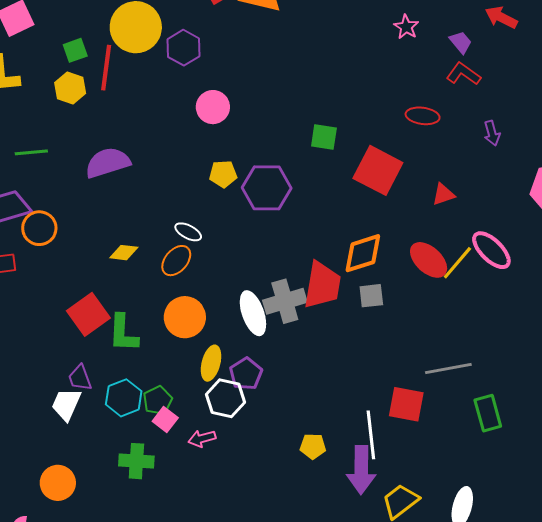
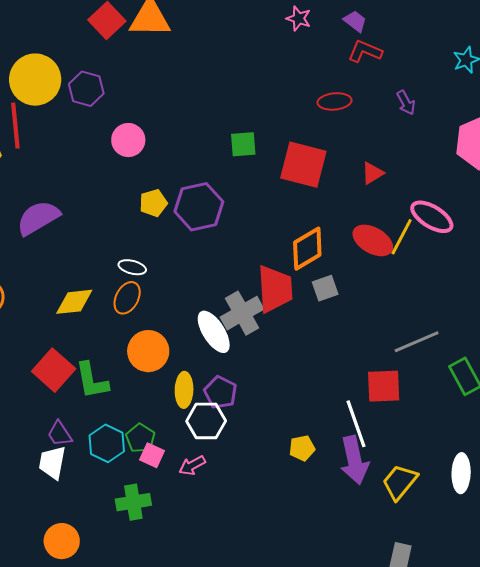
yellow diamond: (124, 253) -> (74, 302), size x1.4

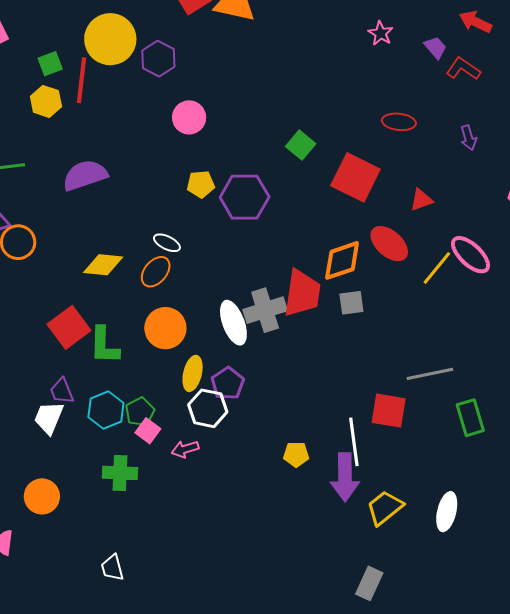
red L-shape: (365, 51) -> (463, 69), moved
green square: (243, 144) -> (301, 145), turned 32
red ellipse: (373, 240) -> (389, 244), moved

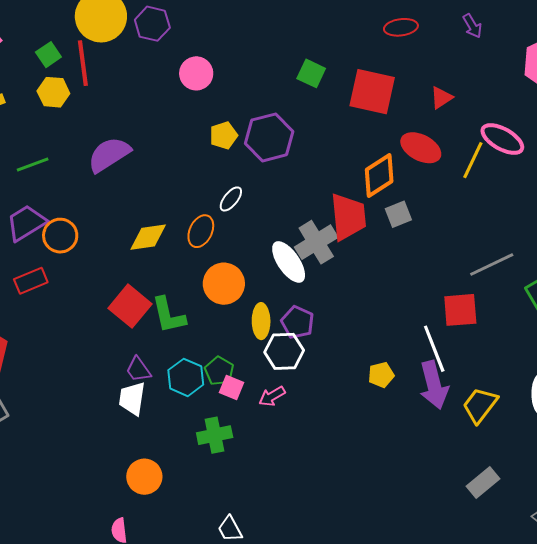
white ellipse: (167, 243) -> (231, 199), moved, turned -64
gray rectangle: (369, 583) -> (483, 482), turned 40

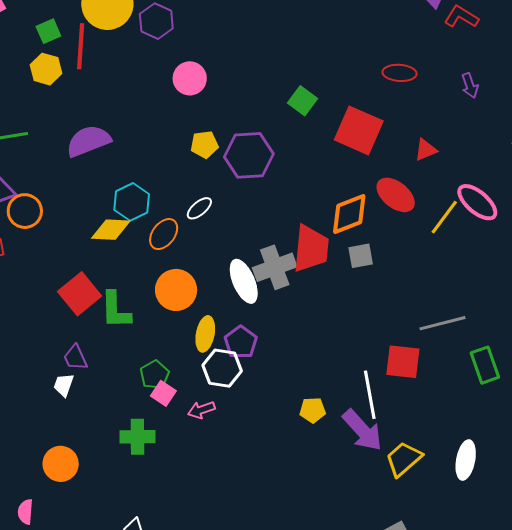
cyan hexagon: (186, 377) -> (132, 202), moved
purple arrow: (434, 385) -> (362, 430), turned -39
white trapezoid: (132, 399) -> (64, 385), size x0.7

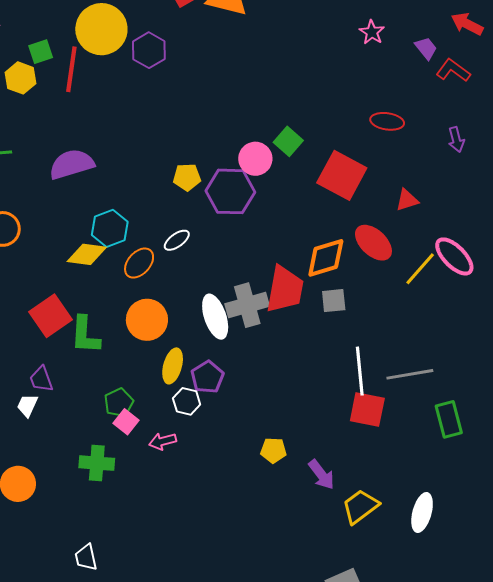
yellow hexagon: (46, 69) -> (21, 78), moved
pink circle: (190, 78) -> (255, 159), moved
white hexagon: (222, 368) -> (187, 401), size x0.7
white line: (370, 395) -> (360, 371), moved
purple arrow: (362, 430) -> (321, 475), size x0.7

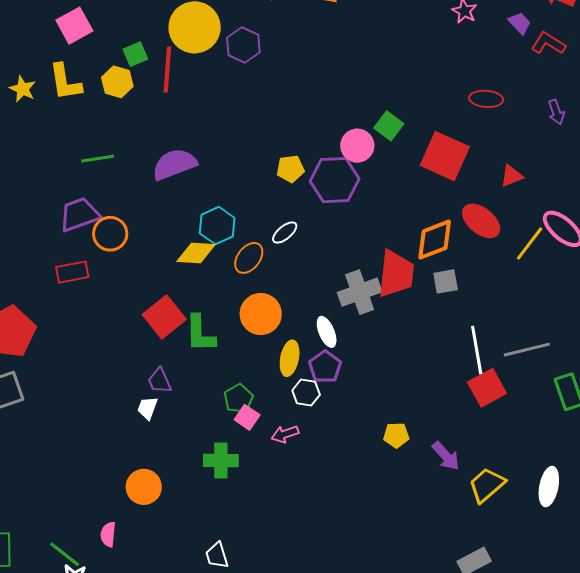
white ellipse: (215, 317) -> (327, 332), moved, size x0.7
red square: (367, 410) -> (487, 388), turned -36

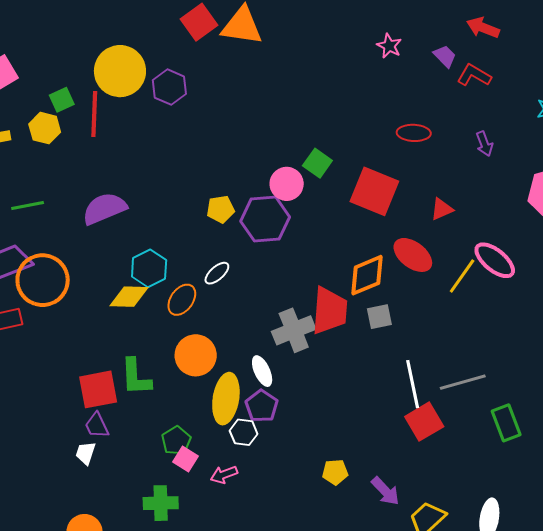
orange circle: (110, 234) -> (43, 280), size x1.5
red square: (164, 317) -> (98, 389), moved, turned 30
yellow ellipse: (290, 358) -> (226, 399), size x1.4

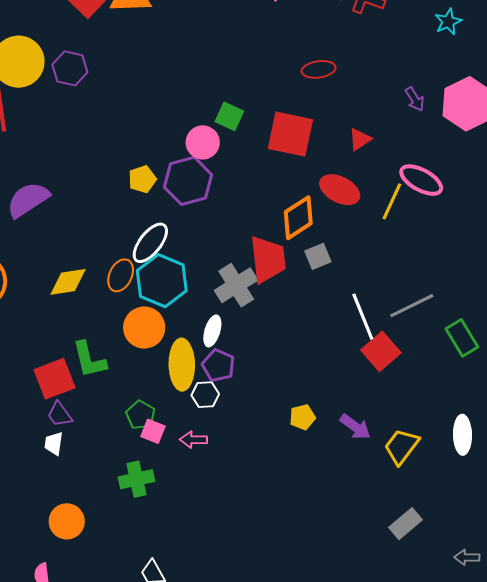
purple arrow: (484, 144) -> (415, 99), moved
cyan hexagon: (149, 268) -> (162, 281), moved, size x1.4
white ellipse: (217, 273) -> (150, 243), size x1.6
white ellipse: (262, 371) -> (212, 331), turned 52
pink arrow: (224, 475) -> (193, 440), turned 32

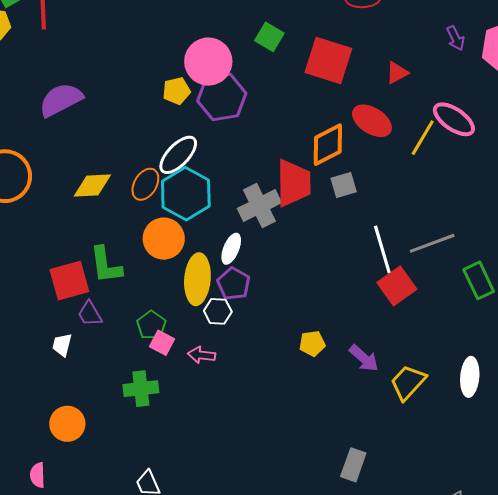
pink circle: (203, 142) -> (208, 62), moved, size x1.4
purple trapezoid: (60, 414) -> (90, 314), moved
gray rectangle: (405, 524) -> (353, 465), moved, turned -36

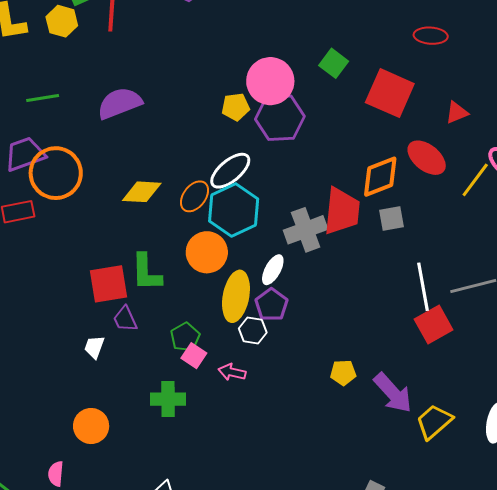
purple arrow: (364, 358) -> (393, 393), size x1.4

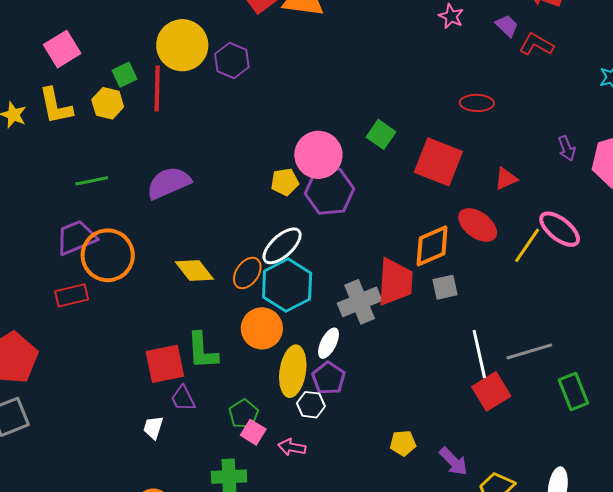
yellow diamond: (142, 192) -> (194, 271), turned 51
purple arrow: (393, 393) -> (453, 461), size x0.7

